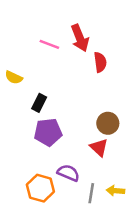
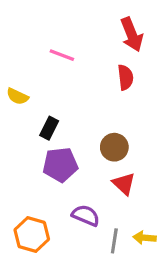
red arrow: (80, 38) -> (132, 34), moved
brown circle: (108, 123) -> (114, 147), moved
orange hexagon: (40, 188) -> (32, 235), moved

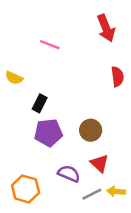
red semicircle: (125, 77) -> (117, 77), moved
brown circle: (114, 147) -> (91, 130), moved
red triangle: (124, 184) -> (100, 163), moved
gray line: (114, 241) -> (92, 194), turned 54

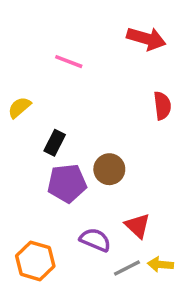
red arrow: (106, 28) -> (146, 39), turned -52
yellow semicircle: (14, 78) -> (19, 107), turned 114
brown circle: (91, 130) -> (109, 169), moved

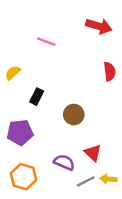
purple pentagon: (67, 183) -> (20, 132), moved

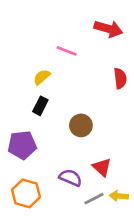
pink line: (46, 42) -> (67, 51), moved
yellow semicircle: (13, 73) -> (42, 77), moved

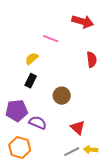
purple semicircle: (70, 178) -> (38, 123), moved

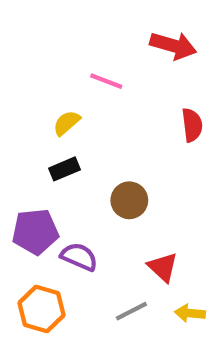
black rectangle: (31, 81) -> (64, 169), turned 40
gray line: (72, 152) -> (131, 311), moved

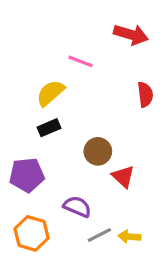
yellow semicircle: (67, 123) -> (50, 93), size x1.4
purple semicircle: (79, 257) -> (77, 207), moved
red triangle: (163, 267) -> (123, 177), moved
yellow arrow: (190, 313) -> (129, 237), moved

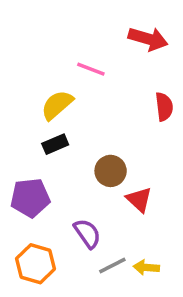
purple semicircle: (77, 207) -> (87, 233), turned 32

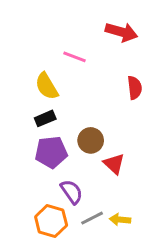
yellow semicircle: (57, 105) -> (47, 86), turned -80
purple pentagon: (30, 198) -> (51, 152), moved
orange hexagon: (36, 264) -> (51, 221), moved

